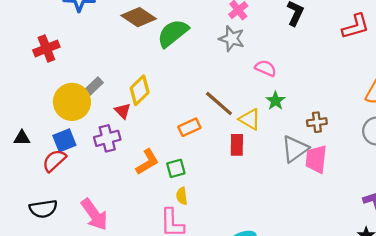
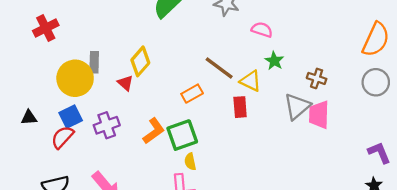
gray rectangle: (93, 87) -> (94, 62), turned -40
brown cross: (317, 122) -> (317, 78), turned 30
purple cross: (107, 138) -> (107, 125), moved
green square: (176, 168) -> (182, 135), size x1.6

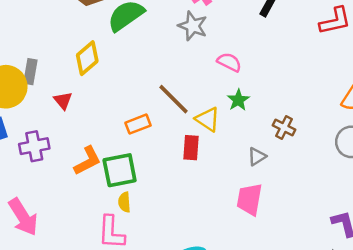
yellow diamond: (140, 61) -> (87, 58), moved
gray triangle: (297, 106) -> (257, 157), size x0.6
pink trapezoid: (319, 115) -> (249, 199), moved

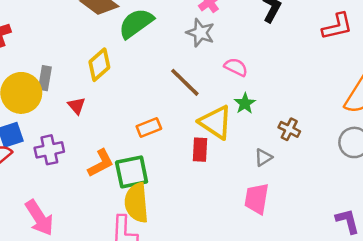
brown line: (174, 99) -> (185, 82), moved
yellow triangle: (208, 119) -> (216, 122), size x1.4
yellow semicircle: (124, 202) -> (137, 203), size x2.0

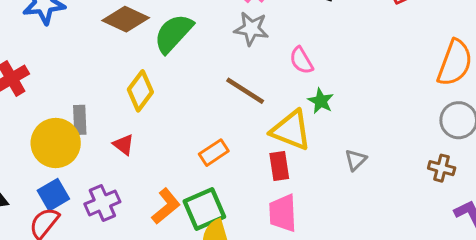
pink semicircle: (236, 67) -> (301, 60), turned -135
brown cross: (289, 129) -> (442, 168), moved
pink trapezoid: (257, 199) -> (283, 213), moved

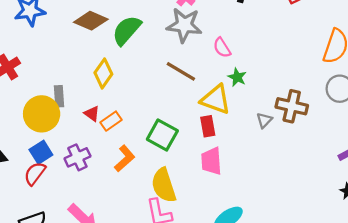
gray star: (251, 29) -> (184, 25), size x1.4
orange rectangle: (214, 153) -> (111, 121), moved
brown cross: (442, 168) -> (292, 106), moved, size x1.6
green square: (204, 209) -> (162, 135), moved, turned -36

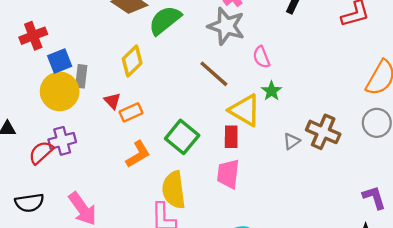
blue square: (41, 152) -> (60, 61), moved
purple cross: (77, 157) -> (62, 141), moved

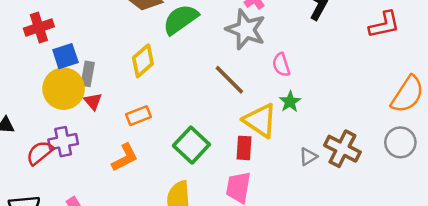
red triangle: (112, 101) -> (93, 101), moved
orange L-shape: (138, 154) -> (125, 157), moved

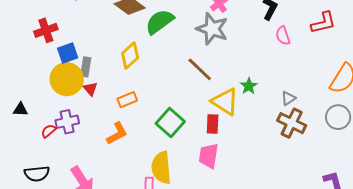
pink semicircle: (281, 65) -> (283, 36), moved
red semicircle: (40, 153) -> (49, 131), size x0.7
gray triangle: (308, 157) -> (288, 98), moved

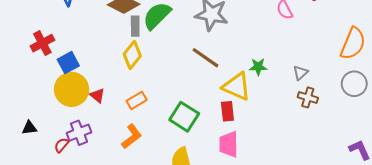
gray rectangle: (86, 67) -> (135, 26), moved
green star: (249, 86) -> (258, 67), turned -30
brown cross: (292, 123) -> (308, 97), size x0.7

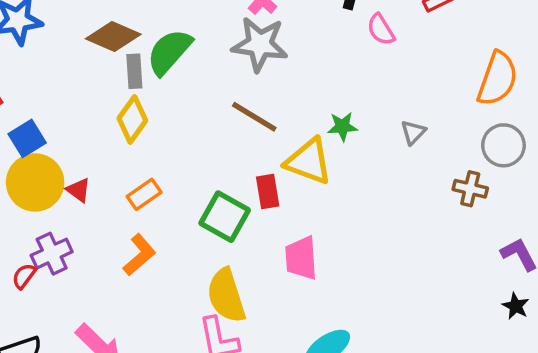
brown cross: (308, 97) -> (470, 189), moved
red rectangle: (227, 111) -> (268, 192), moved

